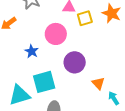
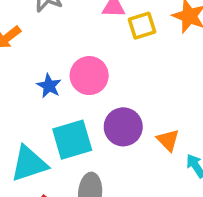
pink circle: (56, 34) -> (89, 76), moved
purple circle: (75, 62) -> (123, 127), moved

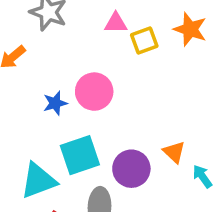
blue star: (49, 86) -> (55, 103), turned 30
purple circle: (123, 127) -> (131, 169), moved

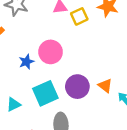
purple circle: (131, 169) -> (77, 87), moved
cyan triangle: (38, 181) -> (13, 104), moved, size x0.6

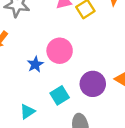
cyan square: (45, 93) -> (60, 95), size x0.7

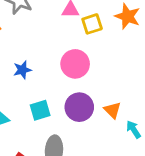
pink circle: (60, 51) -> (75, 64), moved

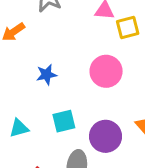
purple circle: (79, 107) -> (106, 136), moved

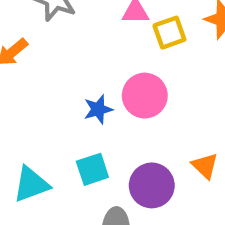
blue star: (47, 75) -> (98, 109), moved
cyan triangle: (19, 128) -> (31, 184), size x1.4

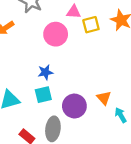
pink circle: (145, 96) -> (56, 34), moved
blue star: (98, 109) -> (45, 72), moved

